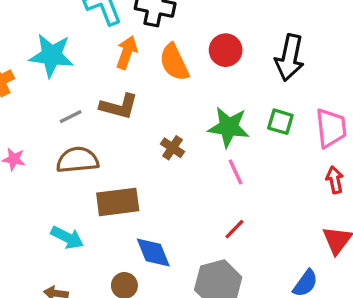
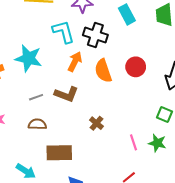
green star: (229, 127) -> (157, 143), moved, size x0.7
brown semicircle: (77, 160) -> (37, 124), size x0.7

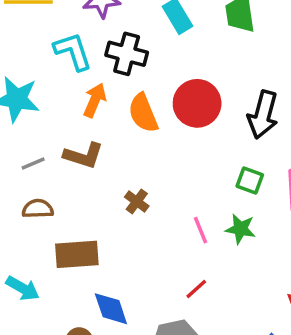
red circle: (136, 67) -> (197, 103), size x1.4

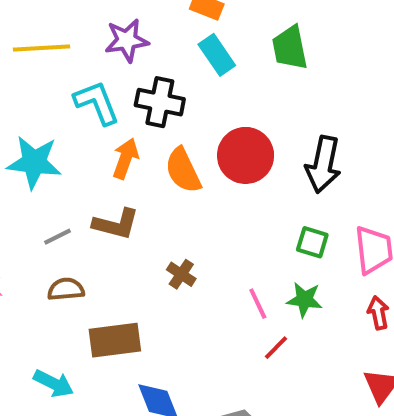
red line: (196, 289) -> (276, 348), moved

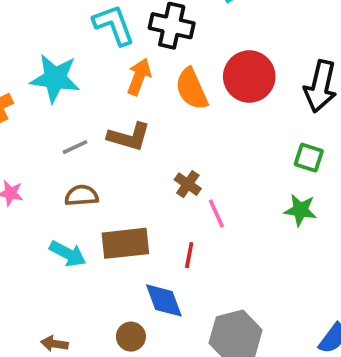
pink line: (258, 304) -> (216, 214), moved
red line: (276, 348) -> (189, 255), moved, turned -35
cyan arrow: (54, 383) -> (68, 254), moved

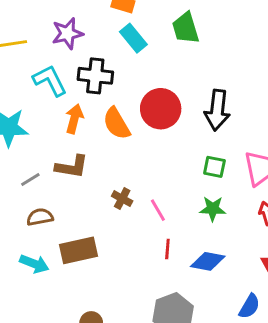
pink line: (216, 214) -> (158, 210), moved
red line: (189, 255) -> (167, 249), moved
blue diamond: (164, 300) -> (208, 261), moved, turned -52

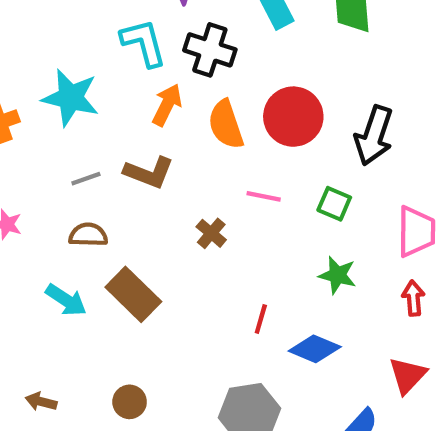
green square: (214, 167) -> (334, 204), moved
pink line: (158, 210) -> (264, 196), moved, turned -60
brown rectangle: (79, 250) -> (133, 294), turned 45

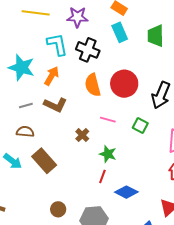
orange arrow: (167, 105) -> (52, 76), moved
green star: (337, 275) -> (108, 154), moved
brown circle: (130, 402) -> (58, 209), moved

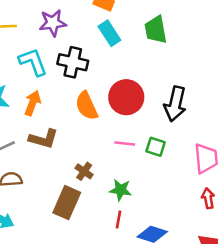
pink line: (108, 120) -> (125, 144), moved
brown rectangle: (44, 161) -> (67, 203), moved, turned 75

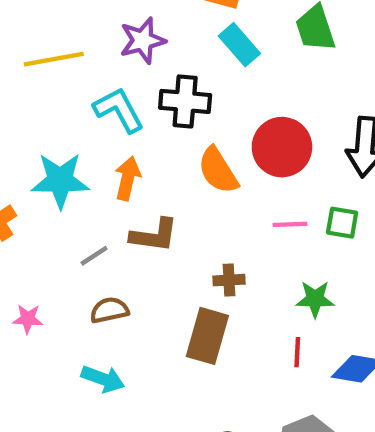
brown cross: (84, 171) -> (229, 280), turned -30
green star: (120, 190) -> (315, 299), moved

